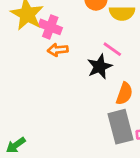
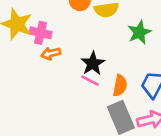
pink line: (112, 49) -> (90, 81), moved

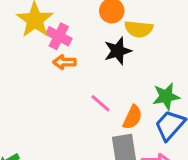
green star: (139, 32) -> (166, 96), moved
black star: (93, 63) -> (118, 51), moved

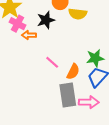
pink cross: (59, 36) -> (17, 24), moved
black star: (118, 51) -> (46, 20), moved

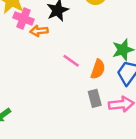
gray rectangle: (68, 95) -> (95, 98), size x0.6

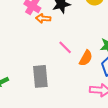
gray rectangle: (95, 98) -> (40, 76), moved, size x1.5

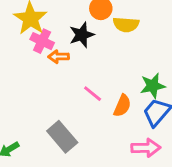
gray rectangle: (40, 76) -> (62, 137), turned -30

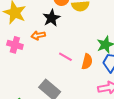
pink cross: (42, 41) -> (15, 45), moved

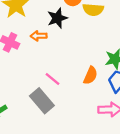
pink line: (65, 57) -> (53, 79), moved

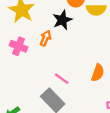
orange arrow: (39, 36) -> (46, 38), turned 119

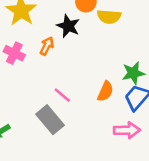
black star: (62, 20) -> (68, 26), turned -30

